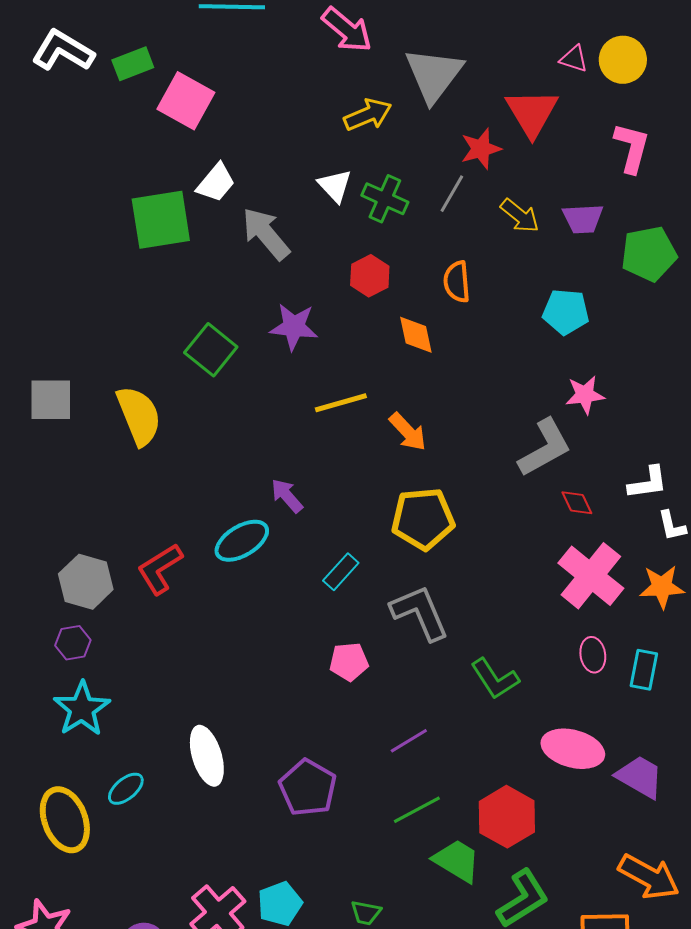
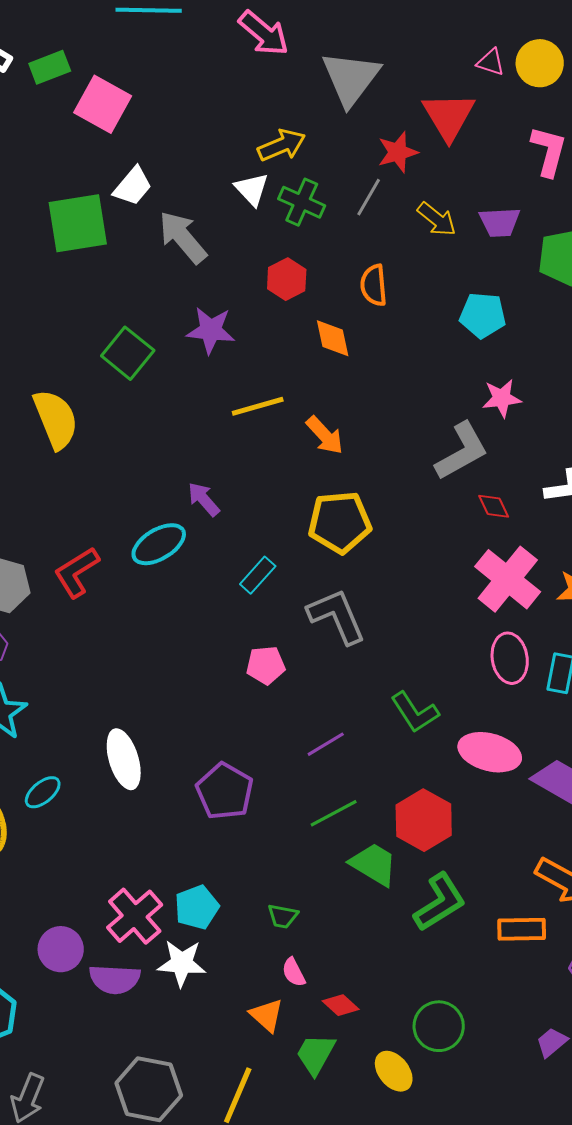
yellow arrow: (368, 115) -> (282, 145), moved
pink ellipse: (593, 655) -> (510, 658), size x1.4
green L-shape: (495, 679) -> (415, 712), moved

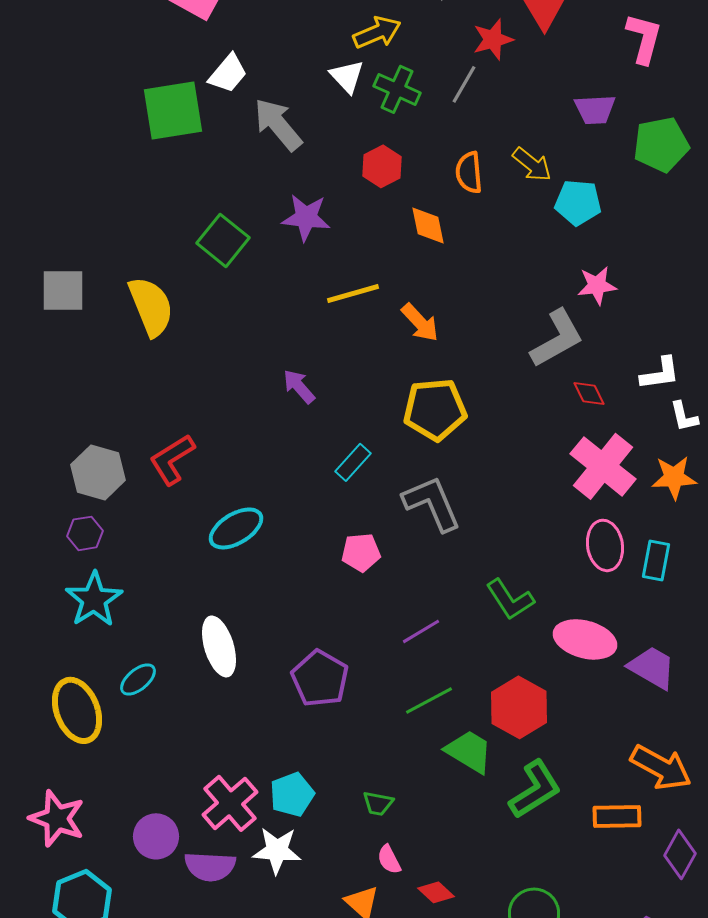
yellow arrow: (437, 219) -> (532, 164), moved
cyan ellipse: (159, 544) -> (236, 528), moved

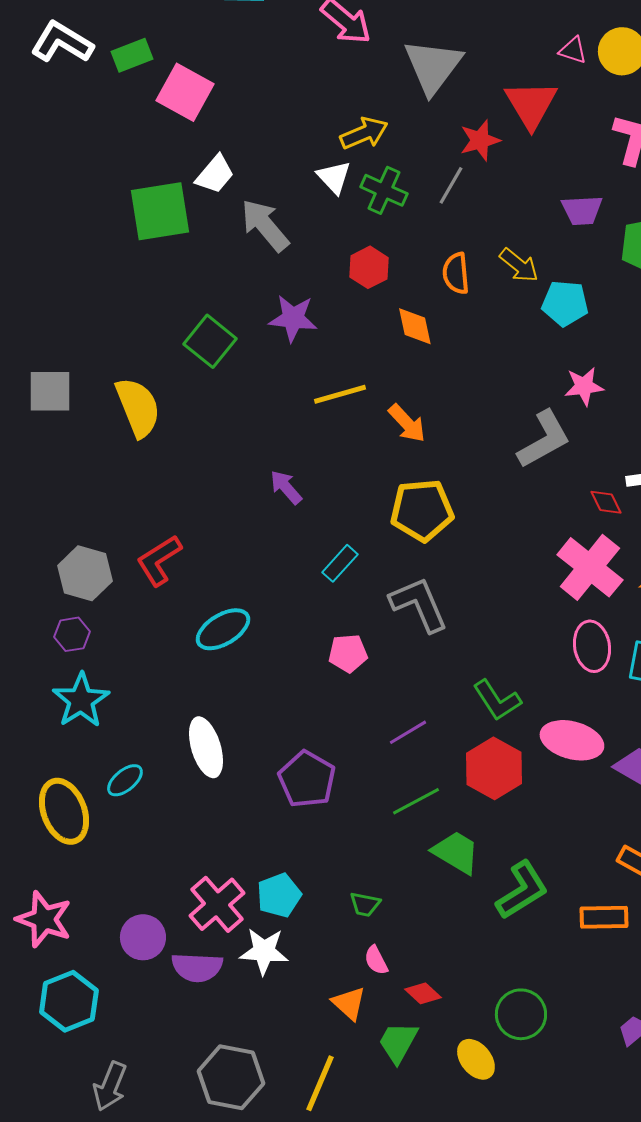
red diamond: (589, 393) -> (606, 502), moved
red hexagon: (519, 707) -> (494, 768), moved

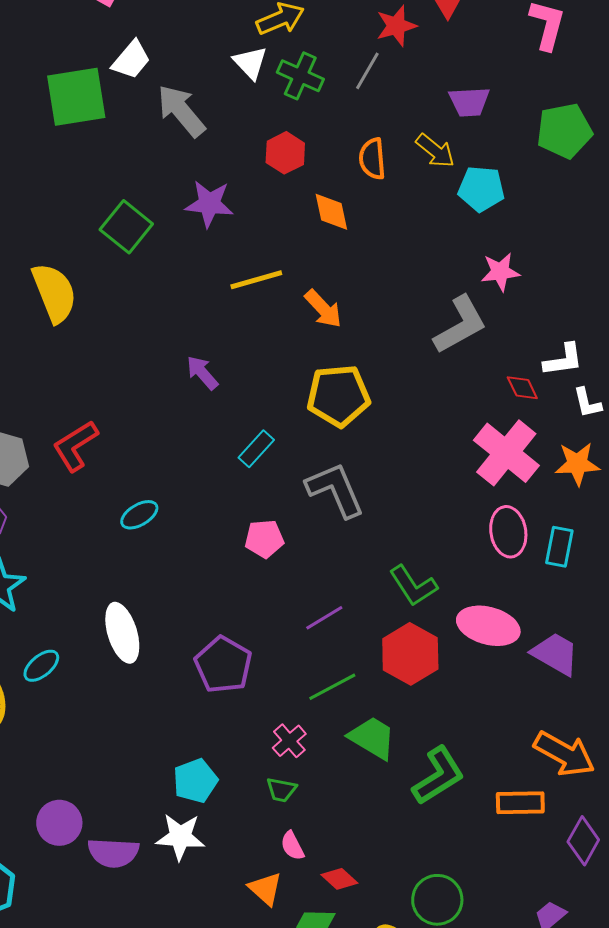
purple trapezoid: (582, 210) -> (469, 102), moved
cyan ellipse: (223, 629) -> (139, 515), size x0.7
pink cross: (217, 904) -> (289, 741), moved, size x0.6

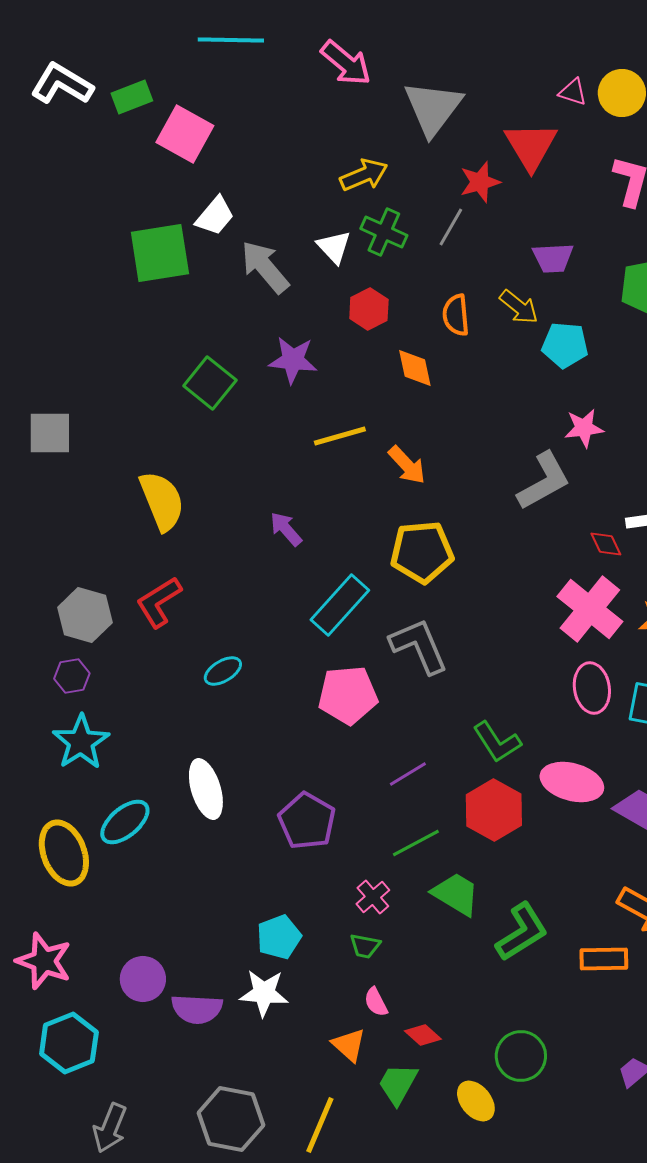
white triangle: (250, 63) -> (334, 247), moved
yellow semicircle: (54, 293) -> (162, 501), moved
cyan rectangle: (256, 449) -> (340, 605), size x1.6
pink pentagon: (264, 539) -> (348, 695), size x1.5
cyan ellipse: (41, 666) -> (125, 822), size x1.4

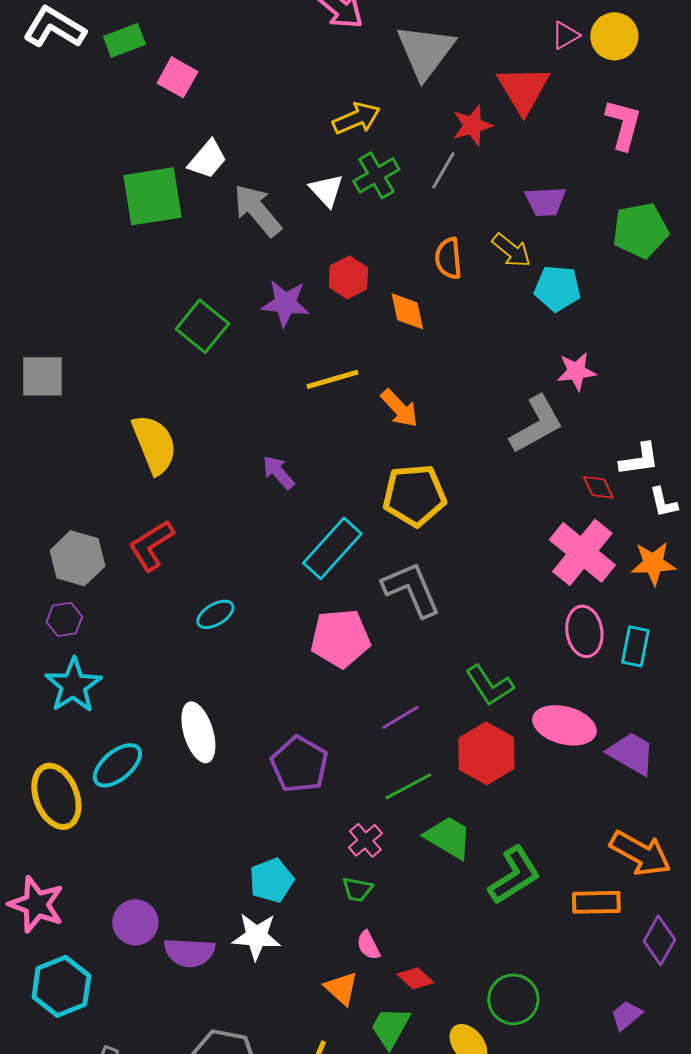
pink triangle: (573, 92) -> (565, 35), turned -48
pink square: (185, 134) -> (177, 77), size x0.7
green cross: (384, 232) -> (376, 175), turned 36
red hexagon: (369, 309) -> (348, 277), moved

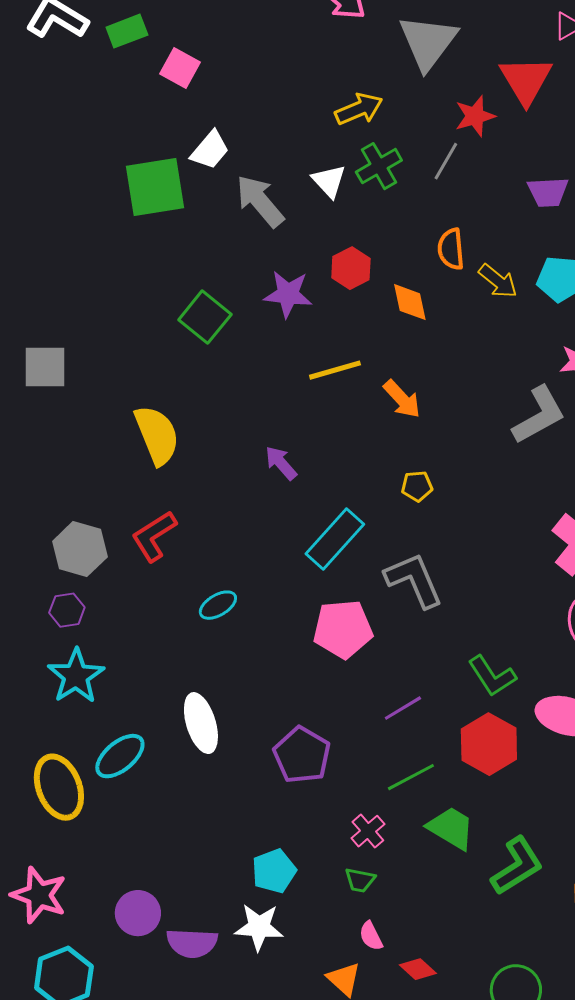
yellow arrow: (511, 250) -> (498, 281), moved
yellow pentagon: (414, 495) -> (417, 486), size x0.5

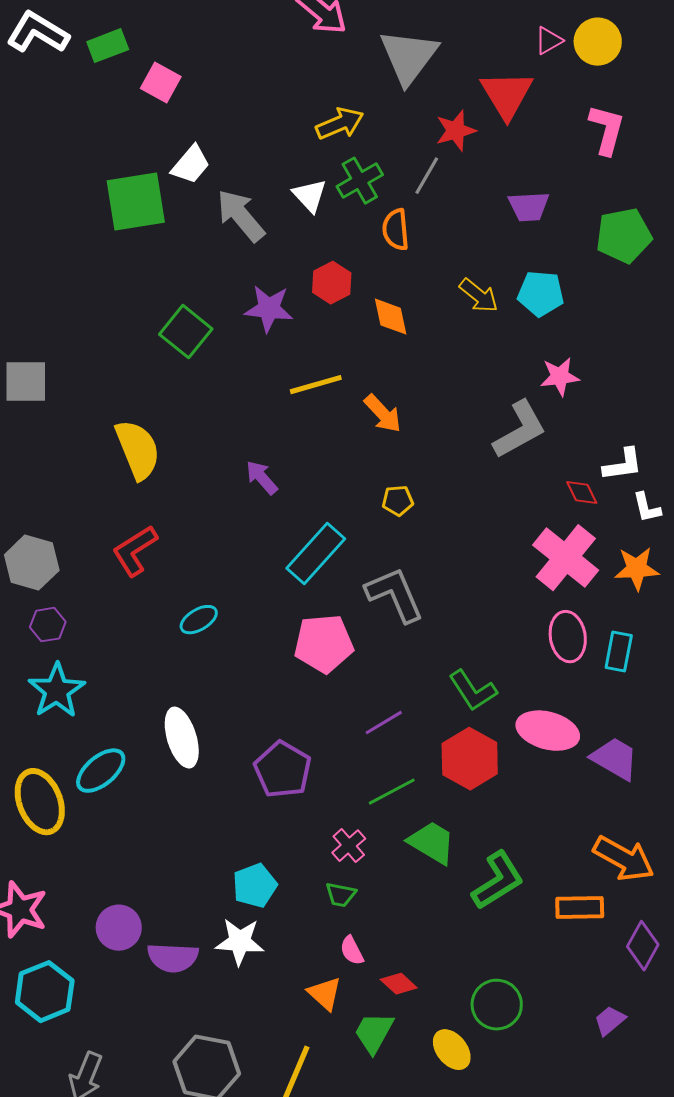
orange semicircle: (451, 249) -> (396, 230), moved
gray hexagon: (80, 549) -> (32, 563), moved

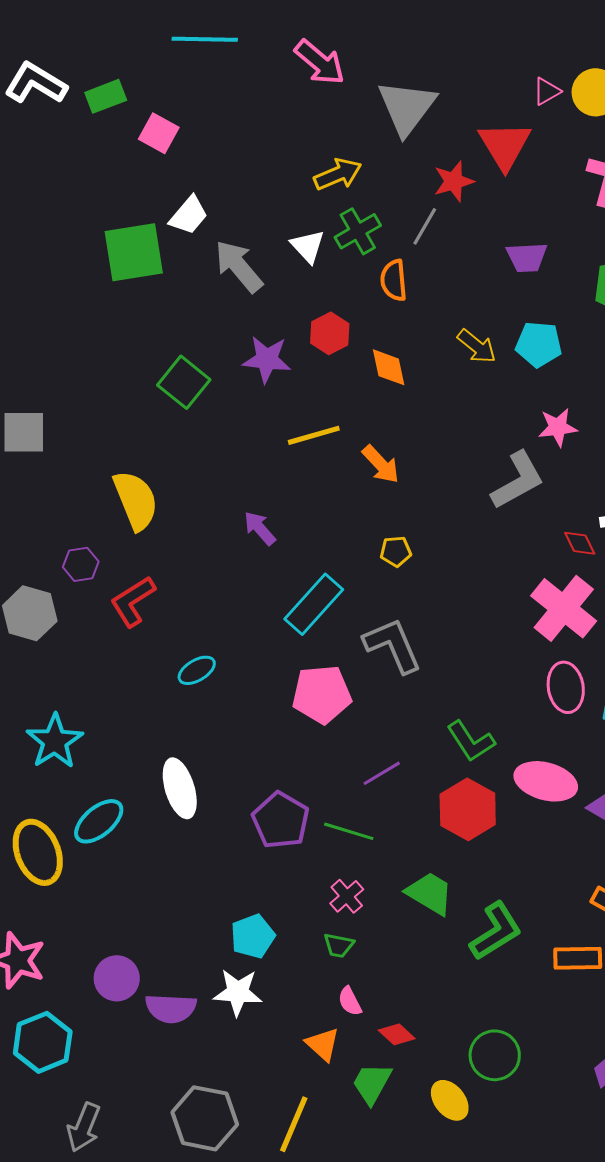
purple hexagon: (48, 625) -> (81, 564), moved
green line: (392, 792) -> (349, 831), moved, turned 45

